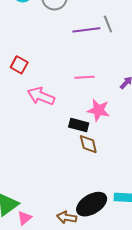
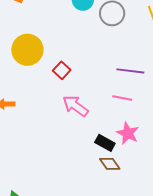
purple line: (86, 30) -> (130, 71), moved
brown diamond: (88, 144) -> (110, 164), turned -35

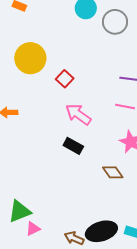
black rectangle: (105, 143) -> (73, 146), moved

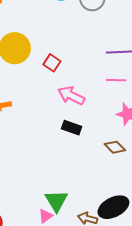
green triangle: (20, 211) -> (56, 201), moved, turned -30

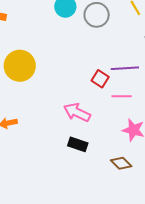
red square: (52, 63) -> (100, 79), moved

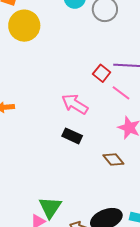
yellow circle: (20, 66) -> (24, 26), moved
pink line: (122, 96) -> (121, 93), turned 30

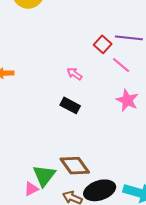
pink arrow: (75, 104) -> (74, 74), size x0.6
brown diamond: (113, 159) -> (75, 166), moved, size x1.4

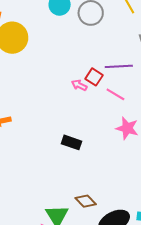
pink arrow: (74, 74) -> (79, 85), moved
brown diamond: (75, 166) -> (86, 201), size x0.7

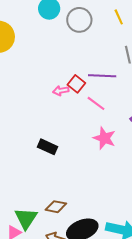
pink arrow: (79, 85) -> (61, 91), turned -42
brown diamond: (86, 201) -> (56, 207), turned -40

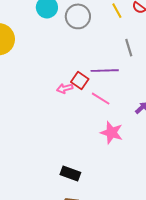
black rectangle: (48, 147) -> (70, 173), moved

